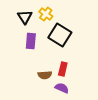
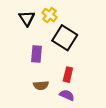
purple rectangle: (31, 41) -> (37, 54), moved
brown semicircle: (45, 75) -> (41, 85), moved

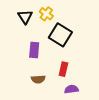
purple semicircle: (67, 95) -> (71, 89), moved, turned -32

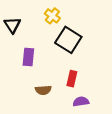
black triangle: (25, 17) -> (12, 25), moved
purple rectangle: (34, 50) -> (28, 57), moved

